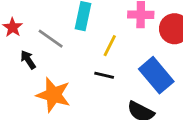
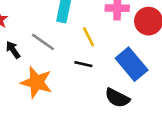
gray line: (51, 39) -> (43, 42), moved
yellow line: (110, 46) -> (89, 37), turned -54

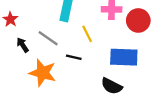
black line: (83, 64) -> (74, 57), moved
blue rectangle: (132, 64) -> (124, 57), turned -48

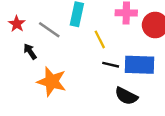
gray line: (48, 38) -> (49, 30), moved
black line: (74, 57) -> (111, 65), moved

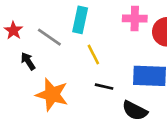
yellow line: (100, 39) -> (93, 55), moved
black line: (111, 65) -> (104, 87), moved

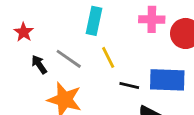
gray line: (49, 37) -> (69, 59), moved
black line: (104, 87) -> (129, 86), moved

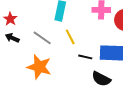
black arrow: (39, 64) -> (12, 38), moved, turned -32

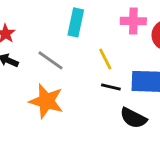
yellow line: (70, 37) -> (105, 59), moved

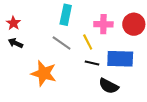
pink cross: (133, 21) -> (103, 24), moved
gray line: (50, 60) -> (62, 43), moved

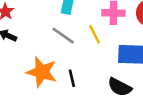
black line: (92, 63) -> (72, 78), moved, turned 64

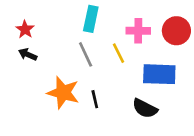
gray line: (63, 36) -> (86, 54), turned 30

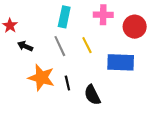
pink cross: (138, 31) -> (103, 15), moved
black arrow: (28, 54) -> (25, 46), moved
black semicircle: (145, 108) -> (92, 95), moved, turned 36

